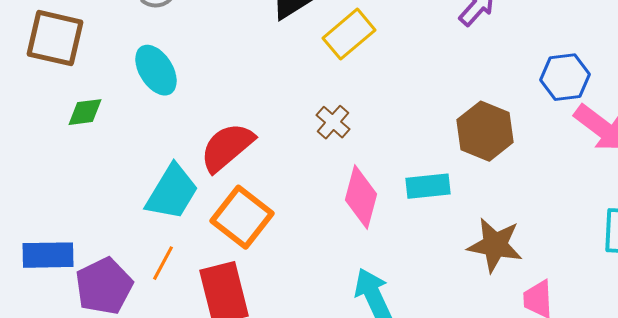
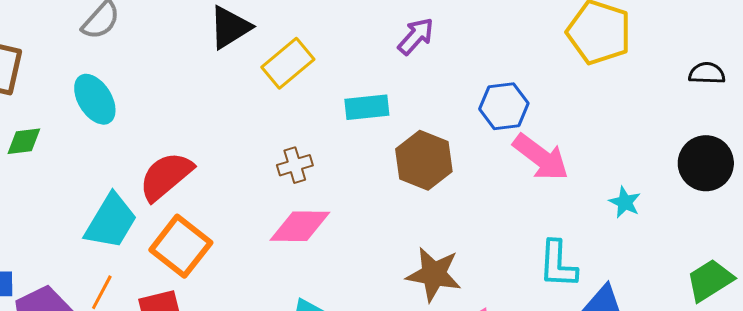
brown cross: (333, 122) -> (295, 165), moved, turned 32
cyan rectangle: (428, 186) -> (367, 107), moved
pink diamond: (361, 197) -> (300, 226), turned 76

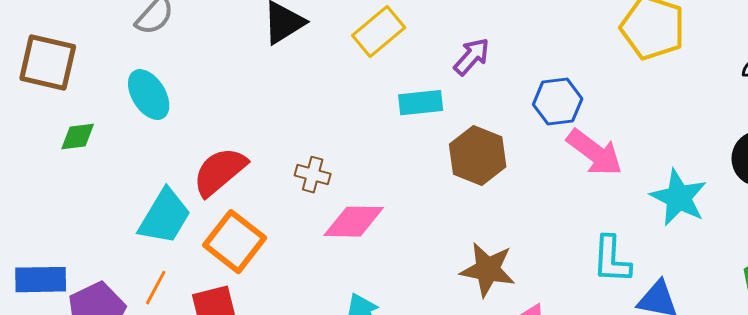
purple arrow: (416, 36) -> (472, 57), moved
yellow rectangle: (288, 63) -> (379, 32), moved
brown cross: (295, 165) -> (313, 175), moved, turned 32
cyan star: (625, 202) -> (679, 198), size x1.8

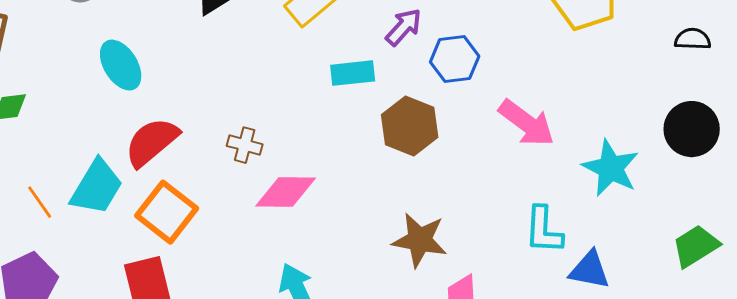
cyan ellipse: (149, 95) -> (121, 65), moved
blue hexagon: (558, 102) -> (455, 59), moved
orange line: (156, 288) -> (40, 202), moved, turned -63

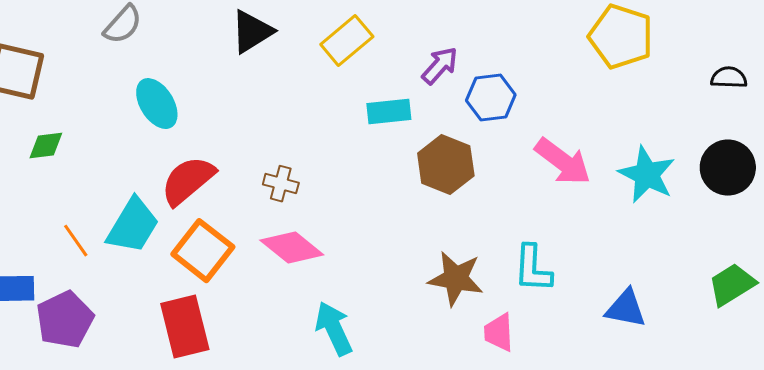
cyan star: (611, 168) -> (647, 175), moved
pink diamond: (286, 192) -> (292, 248), moved, turned 38
cyan L-shape: (544, 230) -> (533, 269), moved

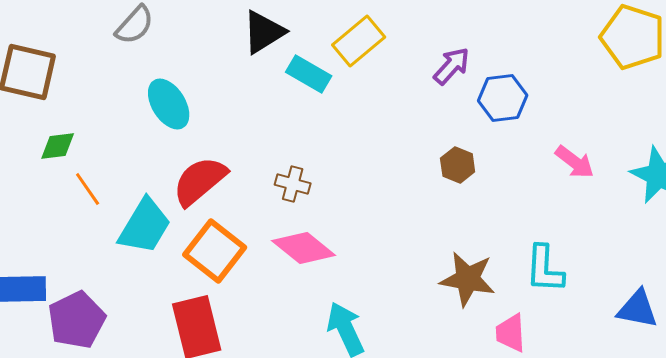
cyan rectangle: (389, 112) -> (309, 74), moved, turned 36
pink arrow: (563, 162) -> (575, 162), size x0.7
brown hexagon: (446, 165) -> (458, 165), size x0.6
orange line: (76, 241) -> (88, 189), moved

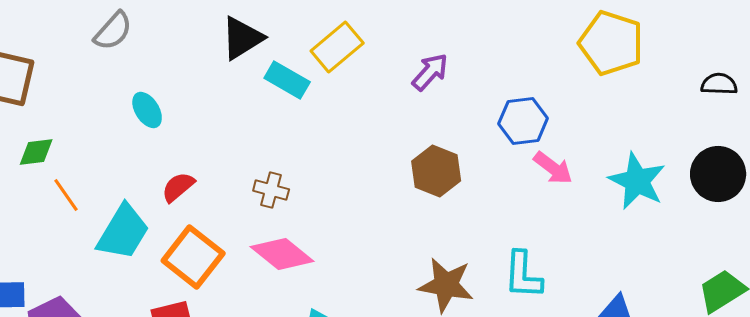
blue hexagon: (503, 98) -> (523, 121), moved
cyan ellipse: (169, 104) -> (147, 110), size x0.7
brown hexagon: (458, 165) -> (436, 171), size x1.4
red semicircle: (200, 181) -> (178, 187), size x0.6

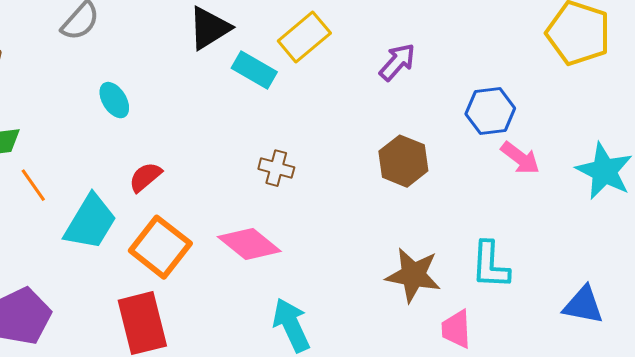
brown cross: (271, 190) -> (276, 168), moved

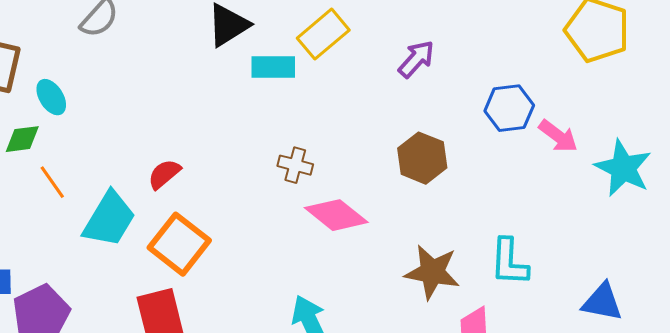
cyan rectangle: (254, 70) -> (273, 67), turned -30
cyan ellipse: (114, 100) -> (51, 97), moved
pink arrow: (520, 158) -> (558, 136), moved
pink diamond: (249, 244) -> (336, 215), moved

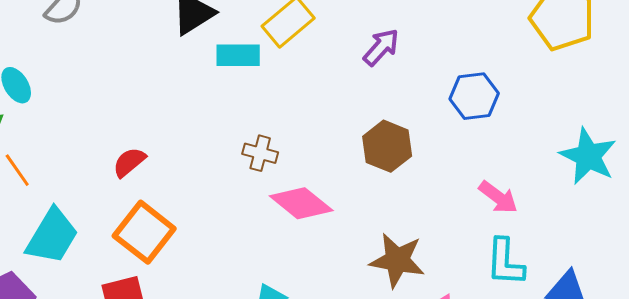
pink arrow: (558, 136) -> (498, 197), moved
cyan trapezoid: (109, 219) -> (52, 236), moved
cyan L-shape: (509, 262) -> (505, 262), moved

